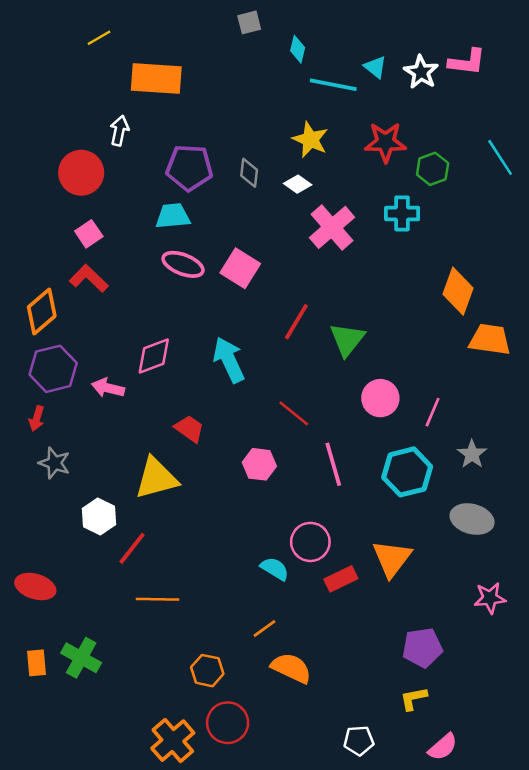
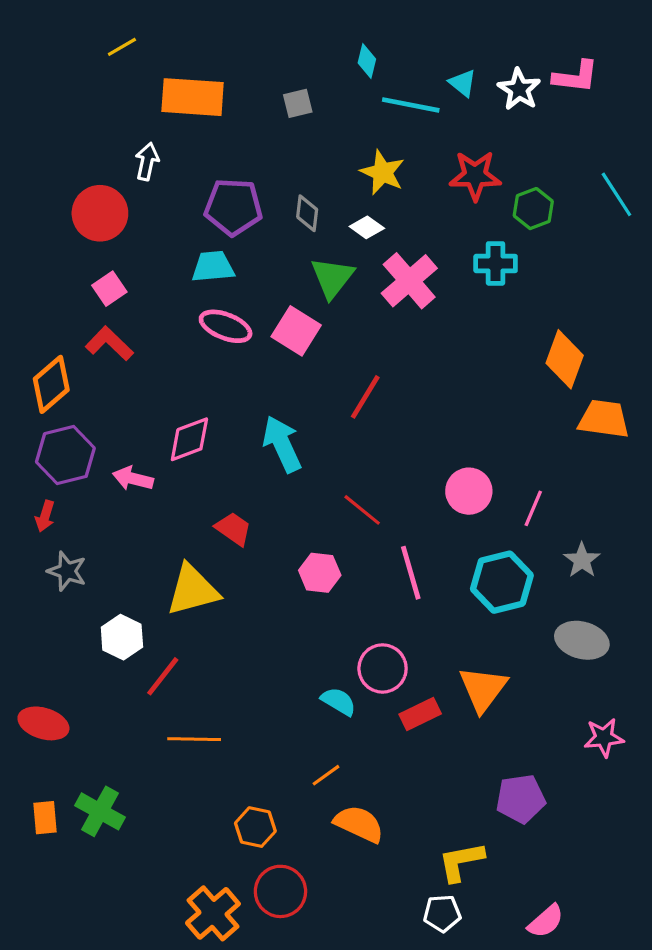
gray square: (249, 22) -> (298, 103), moved
green triangle: (347, 339) -> (332, 278), moved
yellow L-shape: (413, 699) -> (461, 862), moved, size x1.4

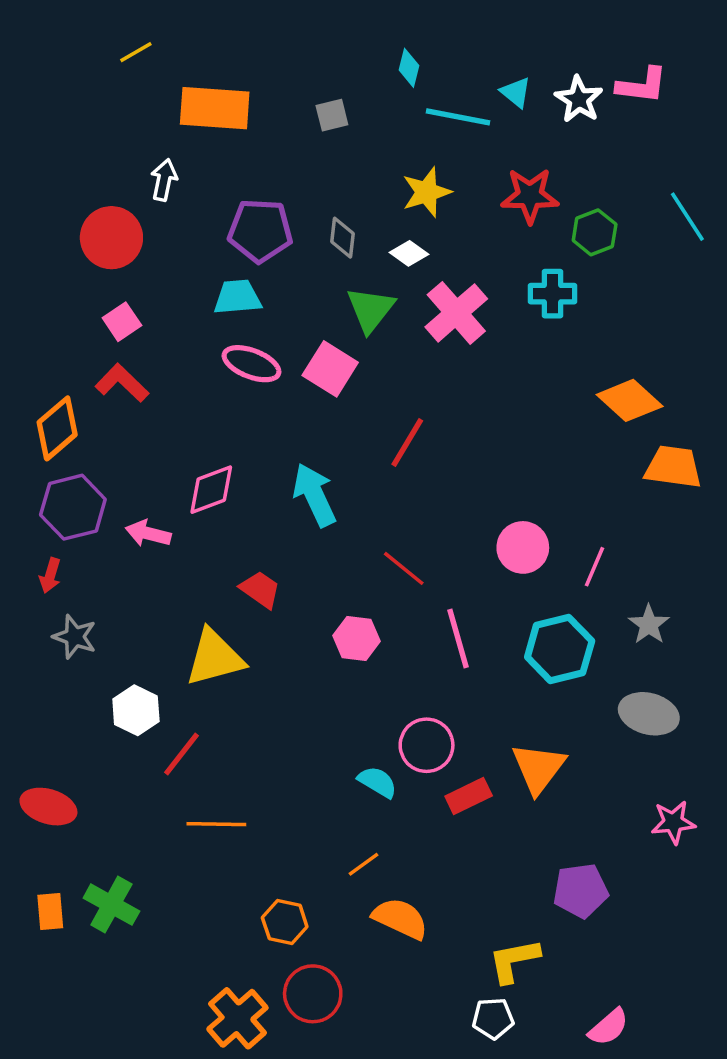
yellow star: (383, 172) -> (427, 192), turned 30
orange diamond: (565, 359) -> (630, 400), turned -68

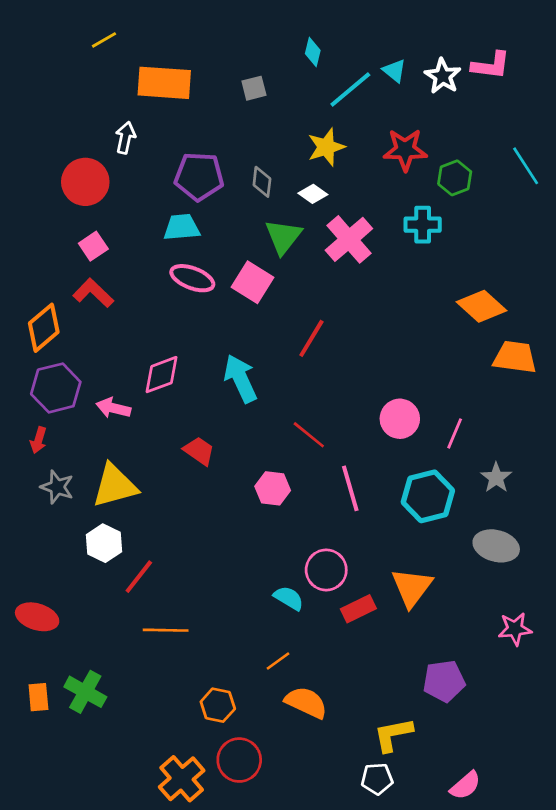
cyan line: (458, 117) -> (350, 89), turned -51
yellow triangle: (215, 658) -> (115, 486), moved

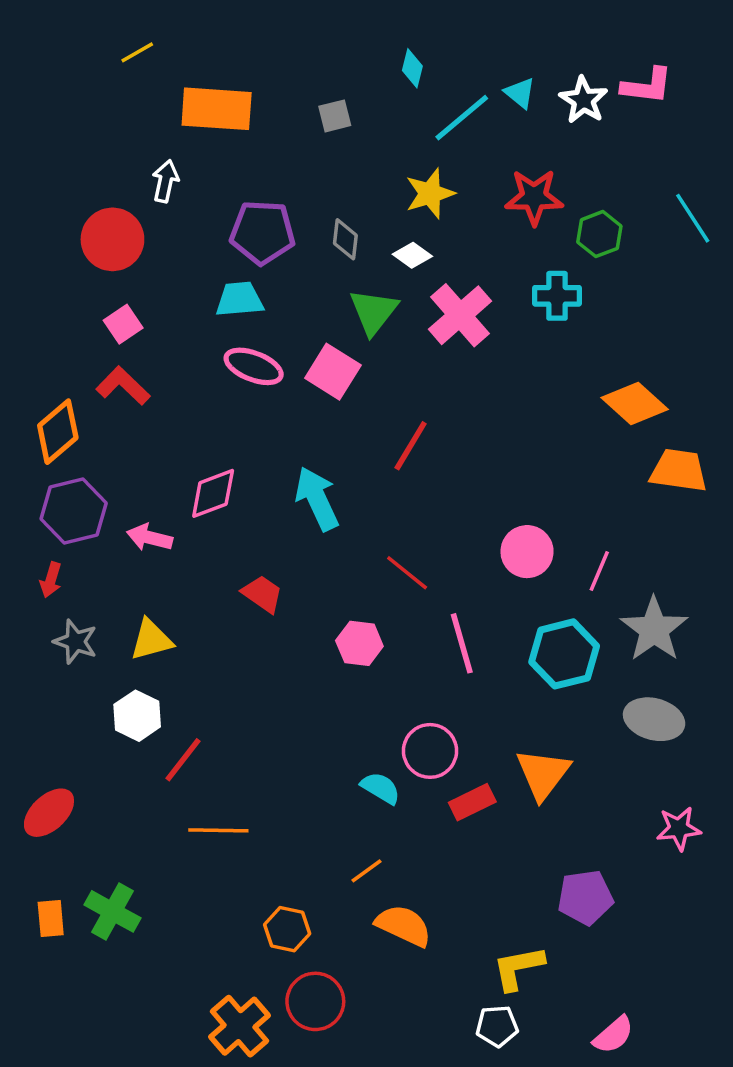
gray star: (496, 478) -> (654, 629), size x1.6
yellow triangle: (115, 486) -> (151, 640), size x0.7
red ellipse: (37, 617) -> (49, 813), turned -60

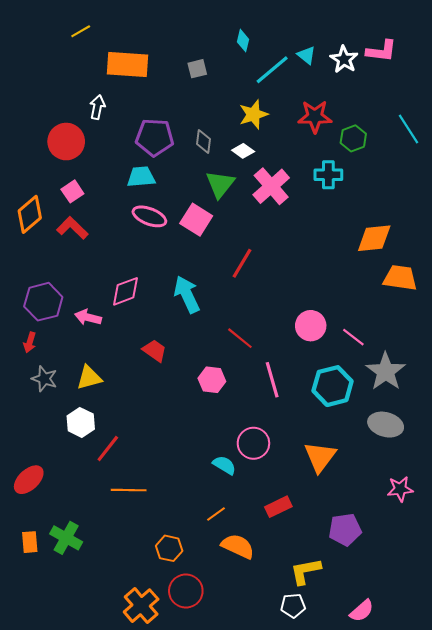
orange diamond: (635, 403) -> (374, 238), turned -48
orange diamond: (58, 432) -> (30, 214), moved
pink line: (599, 571) -> (353, 337), turned -75
red rectangle: (472, 802) -> (278, 507), moved

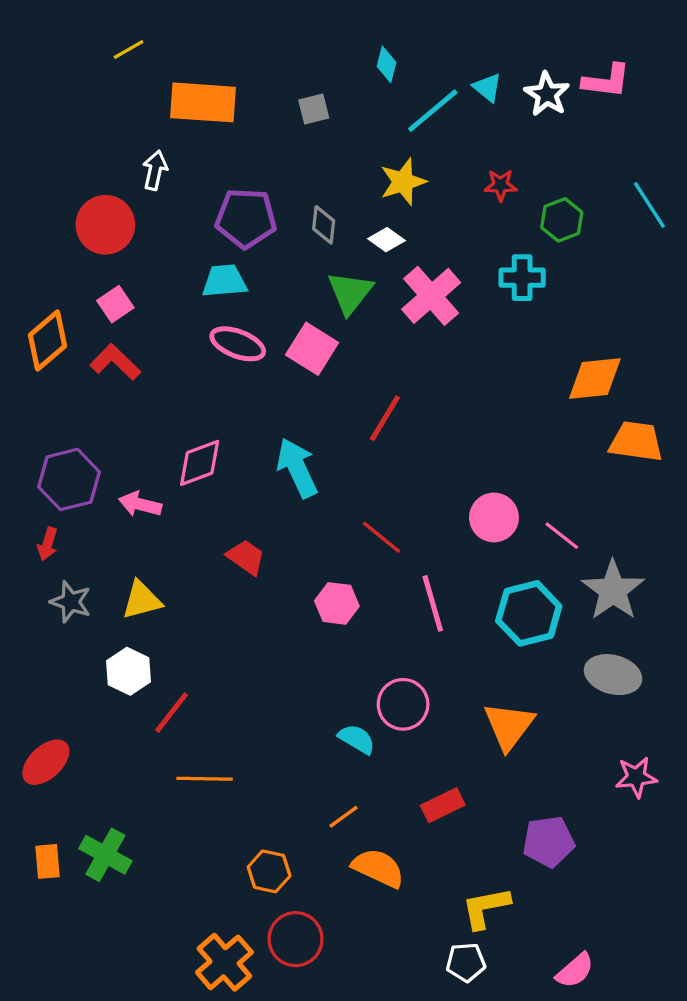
red star: (315, 117) -> (501, 185), size x0.6

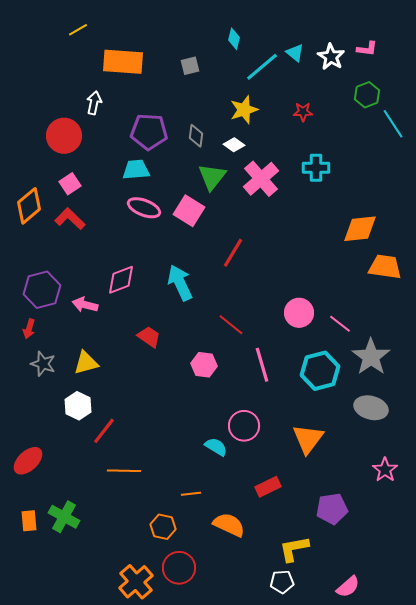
pink L-shape: (606, 81) -> (367, 49), size x0.7
green hexagon: (562, 220) -> (367, 95), moved
pink star: (636, 777) -> (385, 470), turned -30
orange line: (344, 817) -> (191, 494), moved, turned 30

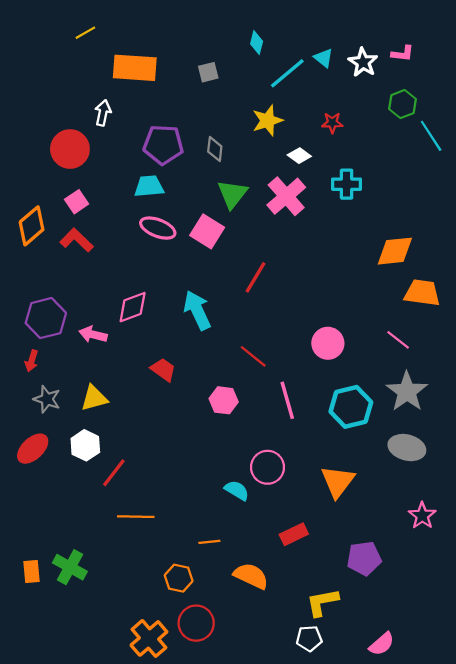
white diamond: (234, 145) -> (299, 156), moved
pink line: (340, 324) -> (398, 340), moved
red ellipse: (28, 461) -> (33, 449), moved

